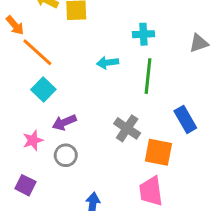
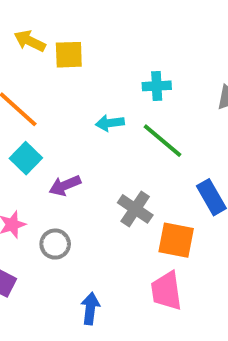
green line: (148, 76) -> (163, 141), turned -56
purple arrow: (64, 122) -> (65, 185), moved

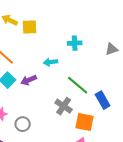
green line: (163, 141) -> (78, 85), moved
purple arrow: (65, 185) -> (29, 80), moved

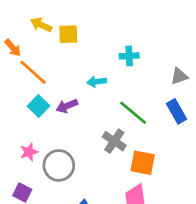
gray triangle: (112, 49) -> (179, 76), moved
blue rectangle: (103, 100) -> (176, 111), moved
gray circle: (23, 124) -> (59, 165), size x1.5

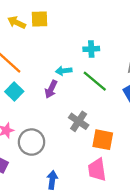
yellow square: (68, 34) -> (40, 19), moved
purple arrow: (67, 106) -> (51, 89), moved, turned -42
green line: (133, 113) -> (95, 81), moved

